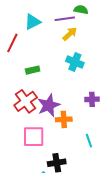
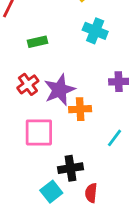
red cross: (26, 101) -> (28, 84), size x0.7
cyan line: (89, 141) -> (114, 138), turned 56

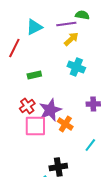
orange cross: (80, 109) -> (65, 124), turned 35
pink square: (39, 132) -> (35, 126), moved

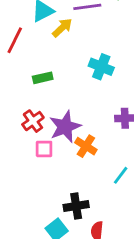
yellow arrow: (71, 39) -> (62, 28), moved
pink square: (35, 126) -> (44, 149), size x0.6

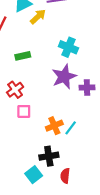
purple star: (65, 127) -> (64, 77), moved
orange cross: (86, 146) -> (54, 126), moved, turned 35
cyan line: (121, 175) -> (71, 128), moved

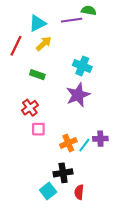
yellow arrow: (38, 17) -> (44, 44), moved
green rectangle: (23, 56) -> (37, 75), turned 32
purple cross: (87, 88) -> (100, 139), moved

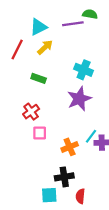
cyan line: (84, 145) -> (91, 136), moved
cyan square: (48, 191) -> (49, 195), turned 35

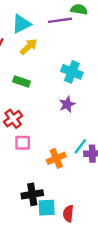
purple star: (79, 99) -> (67, 104), size x0.6
black cross: (64, 177) -> (32, 194), moved
cyan square: (49, 195) -> (47, 208), moved

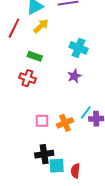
red cross: (13, 119) -> (27, 78), moved, turned -35
pink square: (23, 143) -> (42, 121), moved

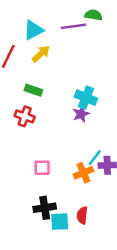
cyan cross: (78, 48) -> (86, 98), moved
orange cross: (65, 123) -> (83, 173), moved
red semicircle: (75, 171) -> (82, 215), moved

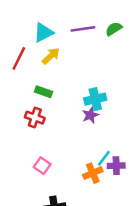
green semicircle: (93, 15) -> (114, 29), moved, turned -42
cyan cross: (86, 98) -> (95, 99), turned -35
pink square: (42, 168) -> (42, 166), moved, turned 35

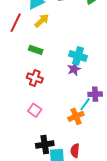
cyan cross: (95, 99) -> (78, 56), turned 30
red cross: (35, 118) -> (35, 78), moved
purple cross: (116, 166) -> (95, 94), moved

